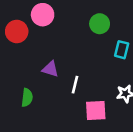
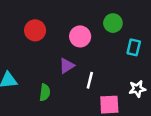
pink circle: (43, 15) -> (80, 36), moved
purple triangle: (50, 69) -> (67, 66), turned -49

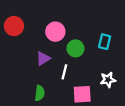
green circle: (113, 23) -> (75, 48), moved
green semicircle: (45, 92) -> (40, 93), moved

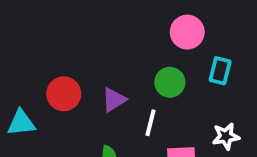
red circle: (14, 26) -> (64, 94), moved
pink circle: (55, 32) -> (187, 32), moved

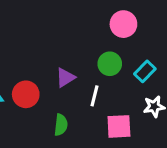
cyan rectangle: (220, 71) -> (145, 71), moved, turned 30
red circle: (64, 94) -> (26, 94), moved

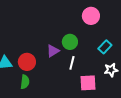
green circle: (110, 64) -> (70, 42), moved
green semicircle: (61, 125) -> (25, 82), moved

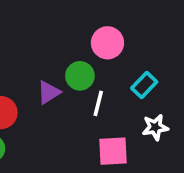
pink circle: (91, 16) -> (107, 43), moved
white line: (72, 63) -> (98, 103), moved

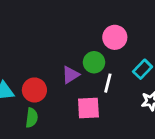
pink square: (113, 151) -> (88, 108), moved

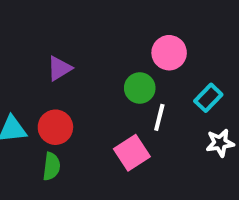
purple triangle: (70, 75) -> (59, 68), moved
pink square: (88, 108) -> (132, 153), turned -30

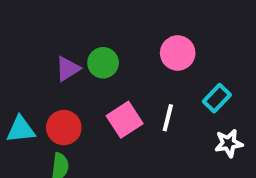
green circle: (140, 88) -> (103, 63), moved
pink square: (132, 153) -> (125, 120), moved

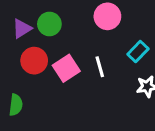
white line: (168, 118) -> (100, 67), turned -30
red circle: (64, 128) -> (34, 61), moved

